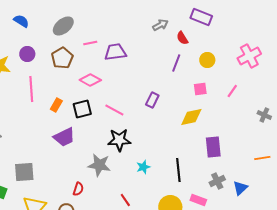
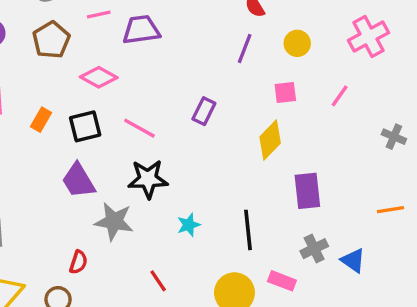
yellow diamond: (191, 117) -> (270, 140), turned -35
purple trapezoid: (64, 137) -> (78, 181), moved, turned 85
blue triangle: (240, 188) -> (353, 260), turned -42

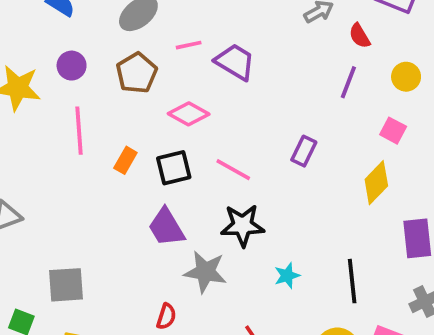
purple trapezoid: (141, 30) -> (235, 62), turned 39
pink square: (285, 93) -> (393, 131), turned 35

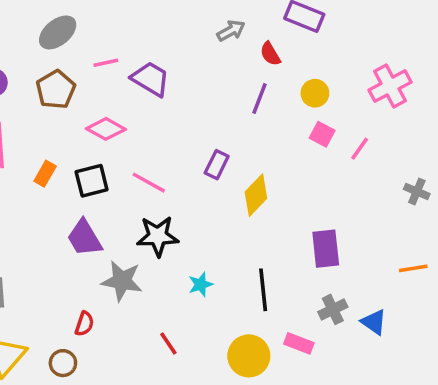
pink square: (393, 131) -> (322, 134), moved
yellow diamond: (376, 183) -> (256, 195), moved

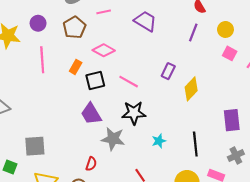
purple trapezoid: (151, 79) -> (145, 21), moved
orange rectangle: (45, 174) -> (76, 67), moved

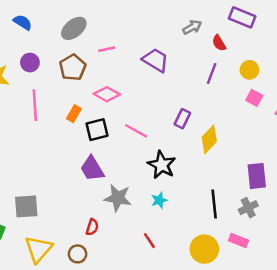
black star: (134, 113) -> (162, 165), moved, turned 30
cyan star: (159, 141) -> (159, 200), moved
gray cross: (236, 156) -> (248, 208), moved

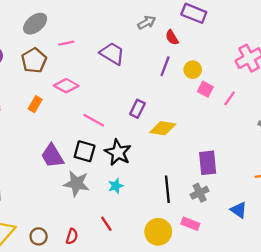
yellow circle: (249, 70) -> (193, 70), moved
black square: (97, 130) -> (85, 151), moved, turned 30
yellow diamond: (209, 139) -> (163, 128), turned 55
red semicircle: (92, 227) -> (72, 236), moved

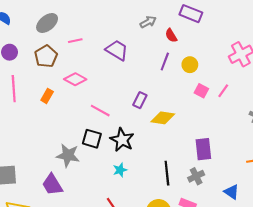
pink square: (205, 89) -> (201, 91), moved
purple trapezoid: (52, 156) -> (52, 185), moved
gray star: (77, 184) -> (68, 155), moved

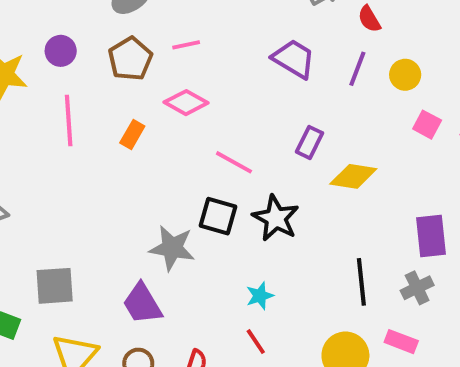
pink line: (75, 41) -> (186, 45), moved
purple trapezoid: (117, 50) -> (294, 59), moved
cyan star: (120, 170) -> (260, 296), moved

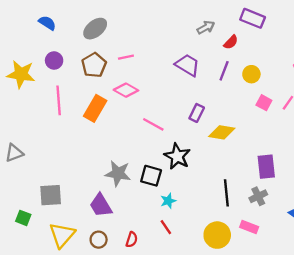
red semicircle: (369, 19) -> (231, 42), turned -105
orange rectangle: (132, 134) -> (95, 108), size x1.6
black square: (218, 216) -> (151, 176), moved

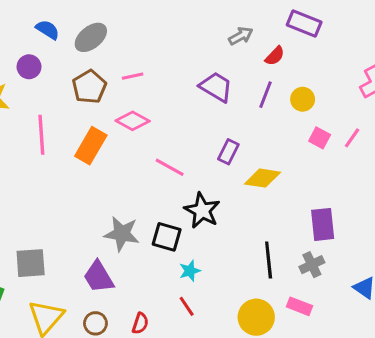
blue semicircle: (47, 23) -> (48, 30), moved
purple circle: (54, 61) -> (29, 67), moved

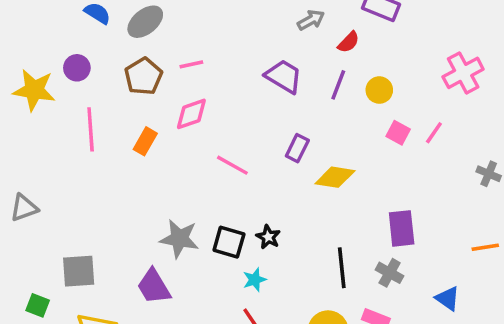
purple circle: (29, 67) -> (77, 68), moved
pink diamond: (133, 121) -> (191, 114), turned -48
orange rectangle: (91, 146) -> (145, 141), size x0.7
black star: (202, 211) -> (268, 237), moved, size x0.6
gray cross: (312, 265) -> (390, 273), turned -35

